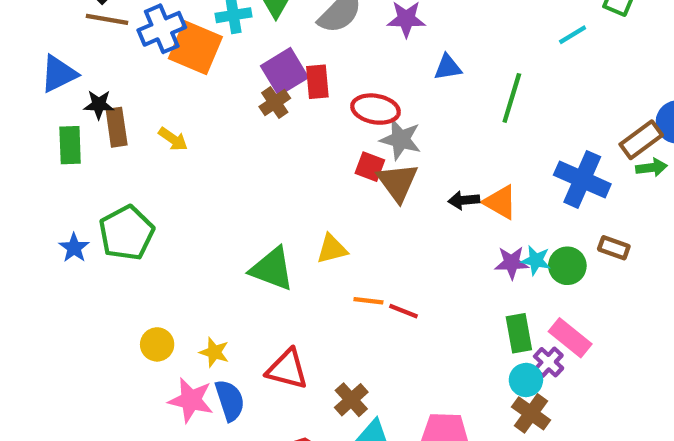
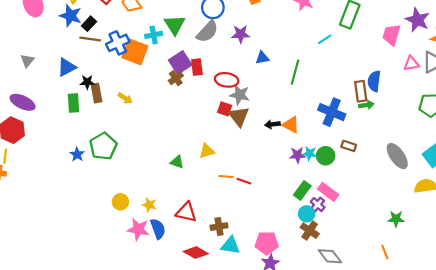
brown rectangle: (641, 140) -> (361, 91), turned -60
green triangle: (272, 269) -> (177, 162), size x0.6
green rectangle: (519, 333) -> (302, 190), turned 48
brown cross: (351, 400) -> (219, 227), turned 35

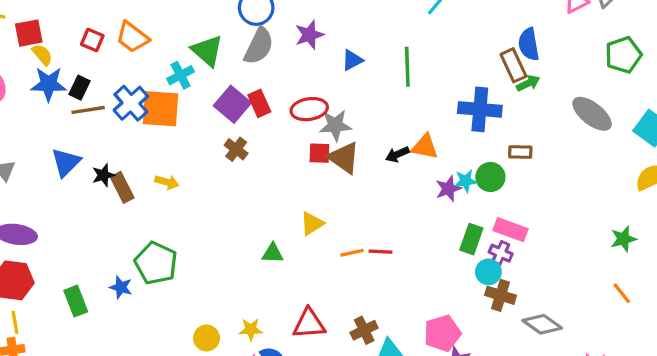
brown cross: (176, 78) -> (236, 149), moved
green rectangle: (73, 103) -> (76, 301), moved
gray ellipse: (397, 156) -> (592, 114), moved

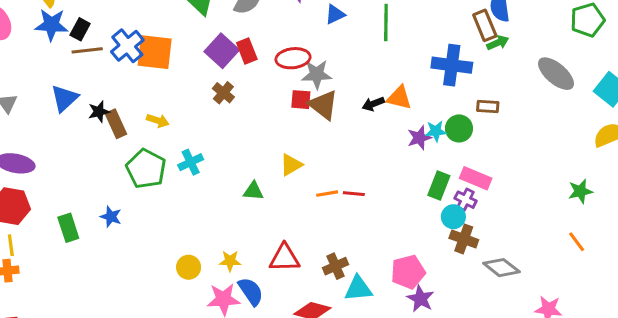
cyan cross: (181, 75) -> (191, 162), moved
green pentagon: (156, 263) -> (146, 169), moved

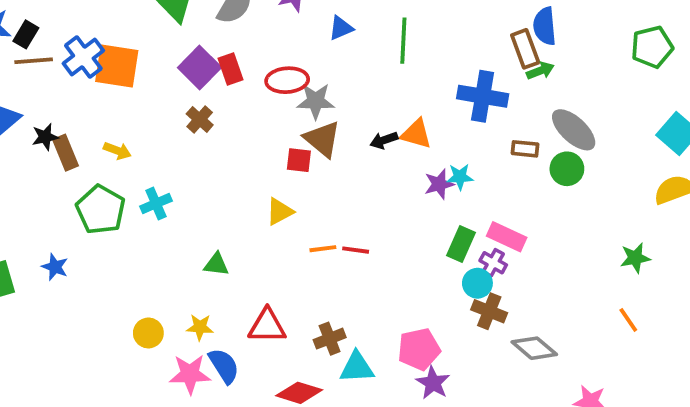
gray ellipse: (556, 74) -> (574, 130), moved
red square: (301, 100) -> (299, 160), moved
green circle: (459, 128) -> (567, 169), moved
green triangle: (253, 191) -> (216, 264), moved

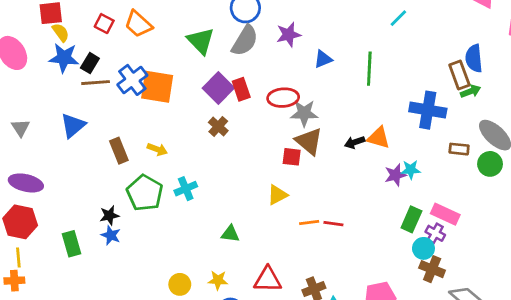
black star: (45, 137) -> (109, 215), moved

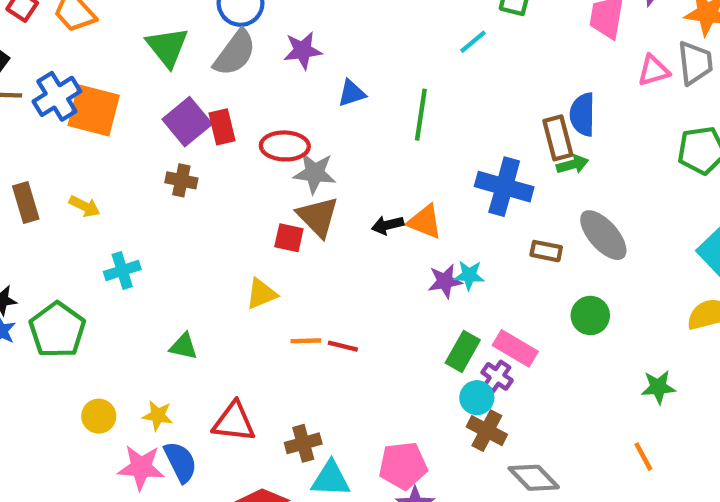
brown cross: (218, 126) -> (181, 180), turned -36
green circle: (490, 164) -> (590, 316), moved
green pentagon: (145, 193) -> (57, 330), moved

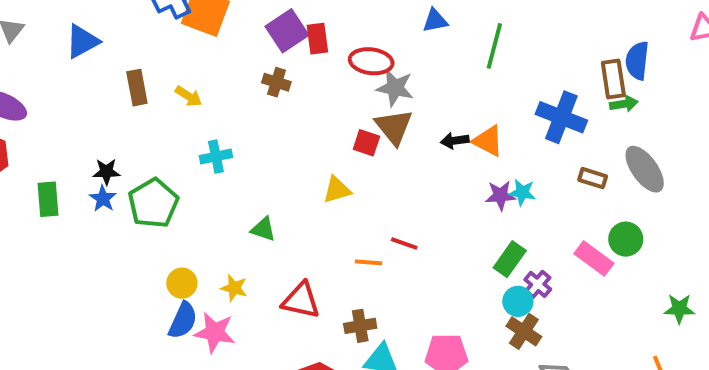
orange line: (306, 341) -> (368, 262), moved
pink rectangle: (515, 348) -> (594, 258), moved
blue semicircle: (180, 462) -> (183, 320), moved, turned 45

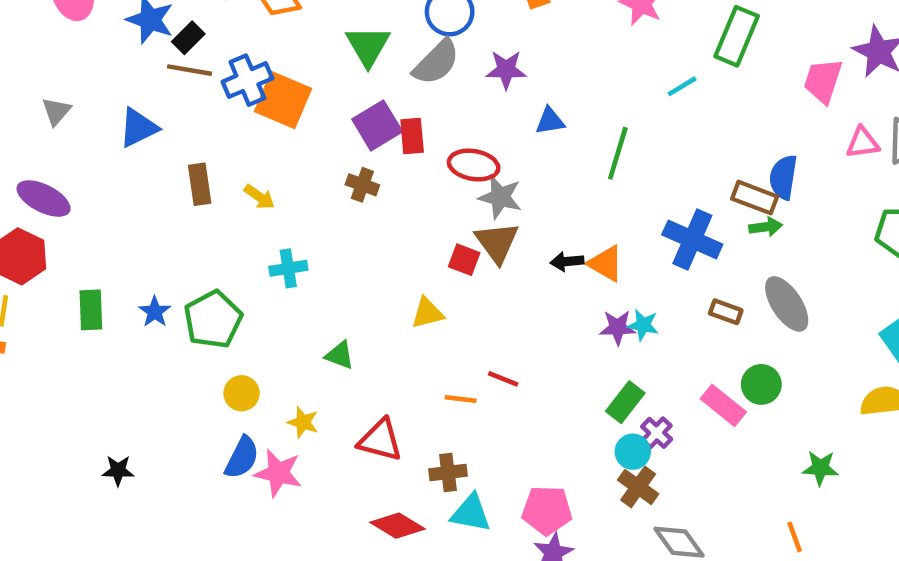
brown rectangle: (613, 79) -> (755, 198), turned -63
black star: (106, 172) -> (118, 471), moved
yellow circle: (182, 283) -> (242, 393), moved

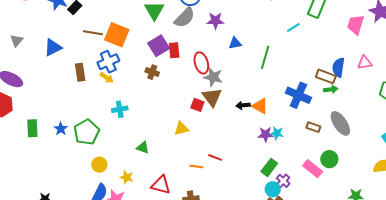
brown line: (190, 70) -> (93, 33), moved
blue cross: (247, 80) -> (108, 62), moved
pink triangle: (863, 143) -> (365, 63), moved
red ellipse: (474, 165) -> (201, 63), turned 65

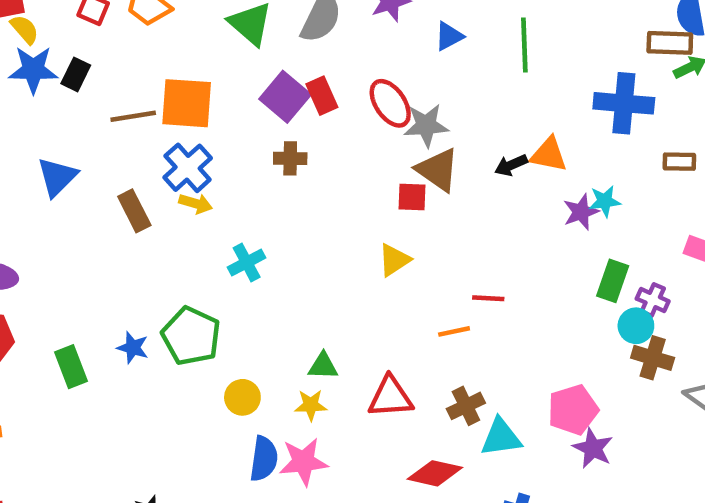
green triangle: (143, 148) -> (323, 366), moved

